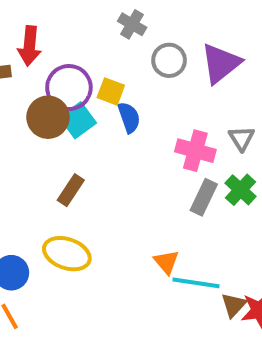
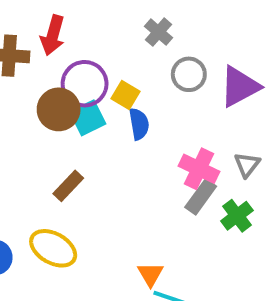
gray rectangle: (204, 197) -> (201, 197), moved

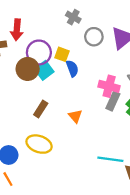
orange triangle: (151, 274) -> (75, 116), moved

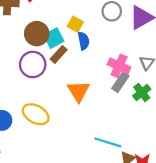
purple circle: (39, 52) -> (33, 65), moved
brown rectangle: (41, 109) -> (59, 54), moved
orange triangle: (75, 116) -> (78, 91), size x1.5

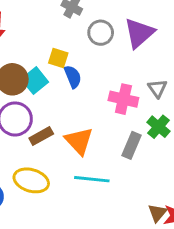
brown rectangle: (59, 54) -> (41, 136), moved, turned 30
gray rectangle: (120, 82) -> (131, 145), moved
cyan line: (108, 142) -> (92, 179), moved

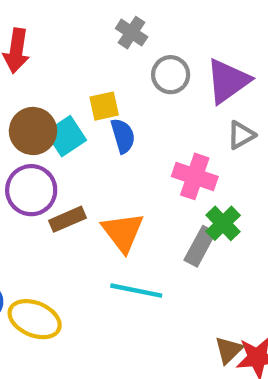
yellow square: (58, 58) -> (104, 106), turned -36
gray triangle: (157, 88) -> (241, 135), moved, turned 30
green cross: (158, 127) -> (223, 223), moved
yellow ellipse: (31, 180) -> (35, 319), moved

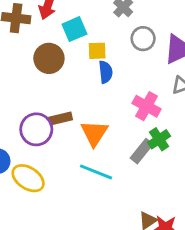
cyan square: (66, 136) -> (74, 29), moved
purple circle: (31, 190) -> (36, 129), moved

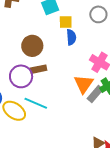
brown circle: (49, 58) -> (32, 46), moved
orange triangle: (94, 133) -> (84, 84), moved
cyan line: (96, 172) -> (36, 103), moved

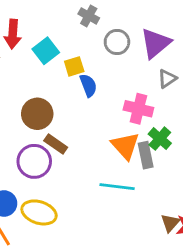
brown rectangle: (38, 69) -> (56, 144), turned 63
gray rectangle: (95, 94) -> (146, 155), turned -36
cyan line: (36, 103) -> (117, 187), moved

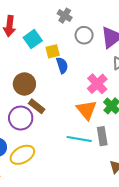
pink cross: (138, 109) -> (97, 84), turned 30
gray rectangle: (146, 155) -> (102, 136), moved
yellow ellipse: (39, 212) -> (22, 155), turned -50

